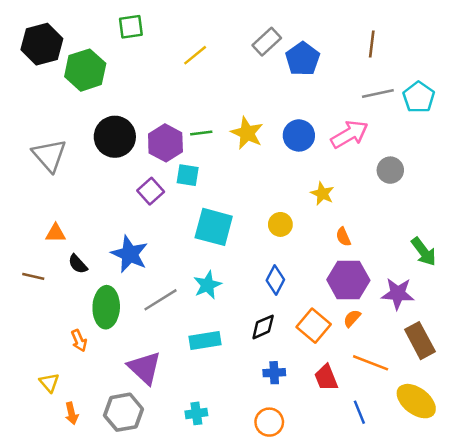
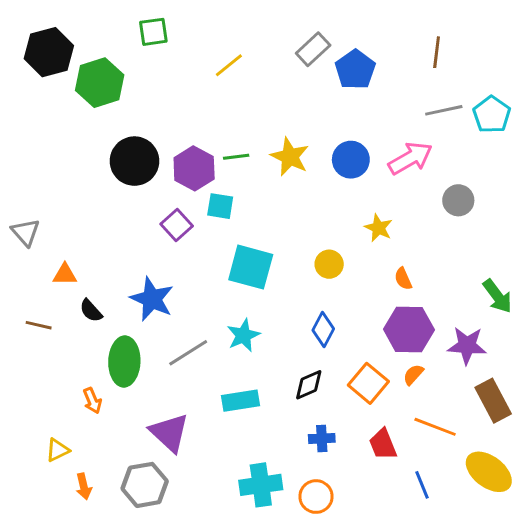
gray triangle: (49, 155) -> (26, 232), moved, size x0.7
yellow triangle: (49, 383) -> (58, 450), turned 45
cyan cross: (196, 413) -> (261, 485), moved, size x1.6

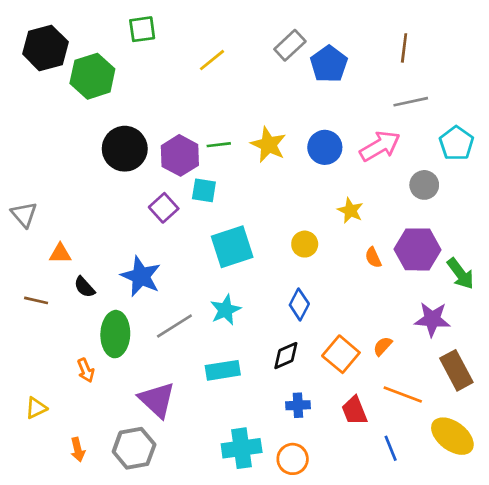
cyan pentagon: (492, 115) -> (456, 143), moved
cyan square: (251, 267) -> (232, 247), turned -33
purple hexagon: (409, 330) -> (418, 249), moved
yellow triangle: (58, 450) -> (36, 408), moved

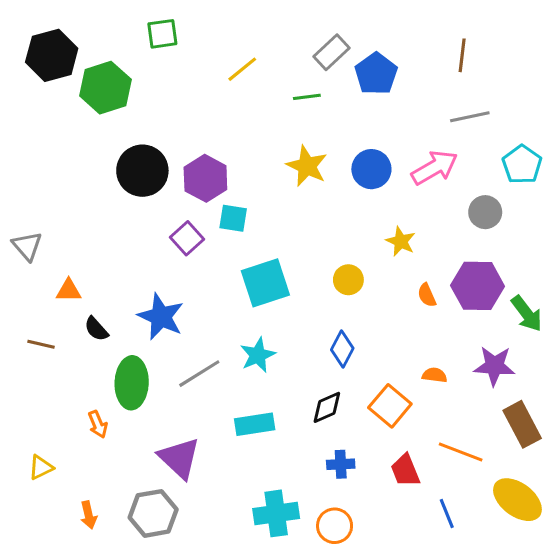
green line: (219, 145) -> (307, 97), moved
orange semicircle: (383, 346) -> (434, 375), moved, turned 55

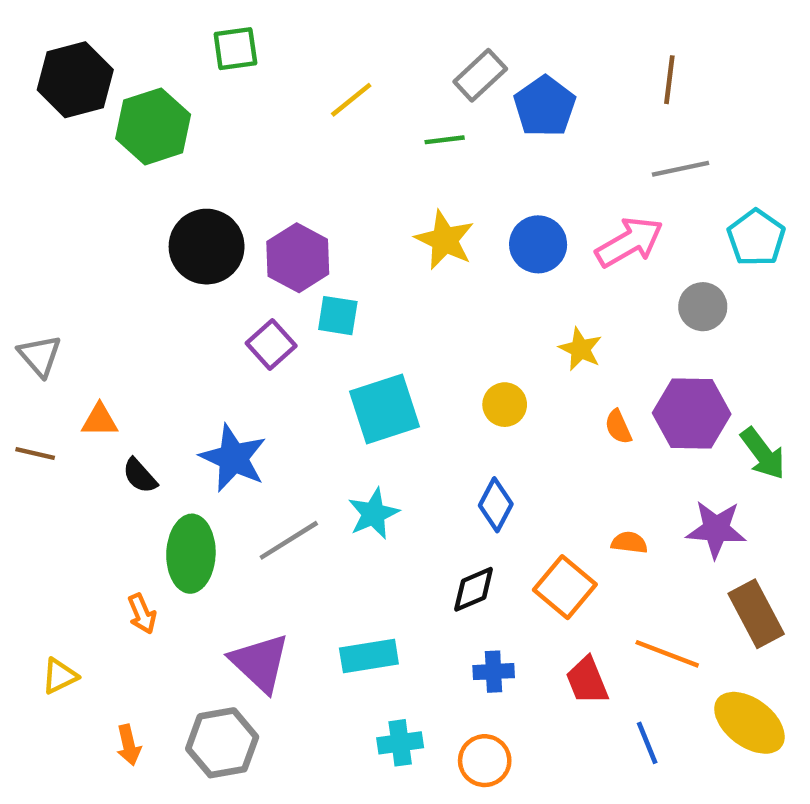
brown line: (41, 344) -> (35, 454), moved
cyan rectangle: (255, 424) -> (369, 656), moved
cyan cross: (276, 513) -> (400, 743), size x0.7

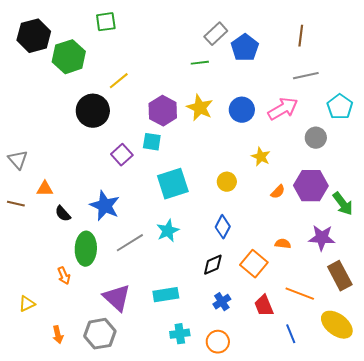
yellow line: (351, 100) -> (119, 81), moved
purple hexagon: (298, 258) -> (163, 111), moved
orange semicircle: (618, 427) -> (278, 192), turned -112
blue cross: (494, 672) -> (222, 302), turned -30

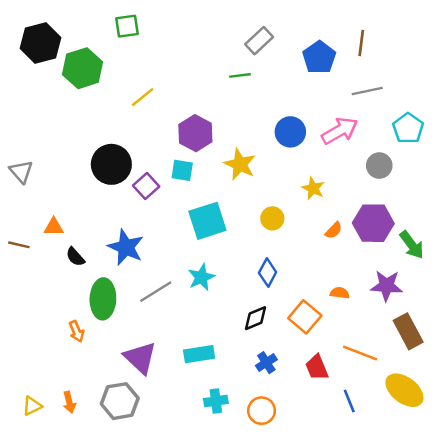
blue pentagon: (245, 48) -> (319, 57), moved
yellow star: (200, 108) -> (240, 164), moved
black circle: (93, 111) -> (111, 164), moved
gray triangle: (18, 160) -> (21, 172), moved
yellow triangle: (27, 304) -> (32, 406), moved

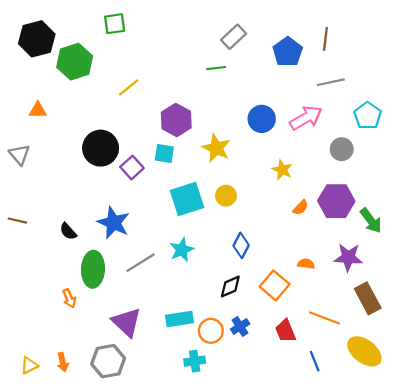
yellow circle: (272, 218) -> (226, 196), moved
orange triangle: (54, 227) -> (38, 110), moved
orange circle: (262, 411) -> (211, 331), moved

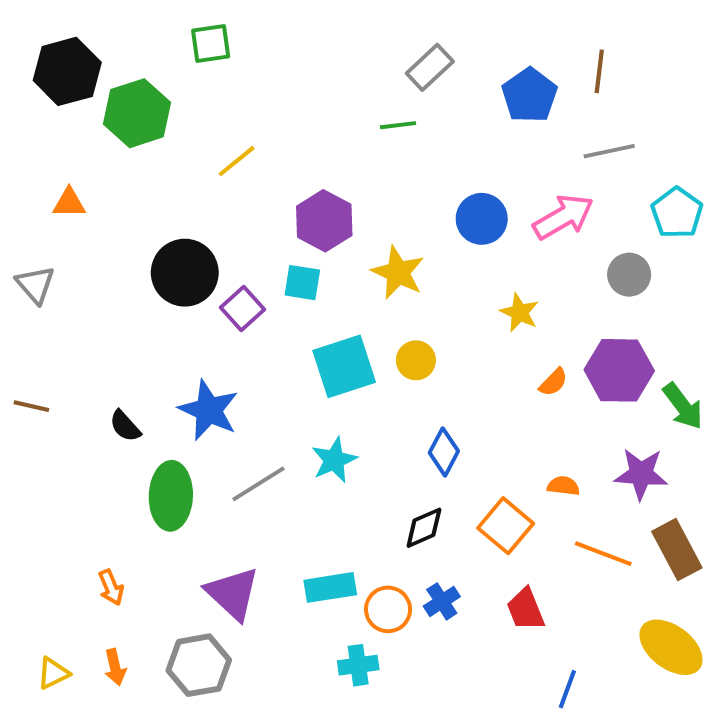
orange arrow: (69, 298) -> (111, 587), moved
orange line: (324, 318) -> (603, 554), moved
blue line: (315, 361) -> (567, 689), moved, turned 42

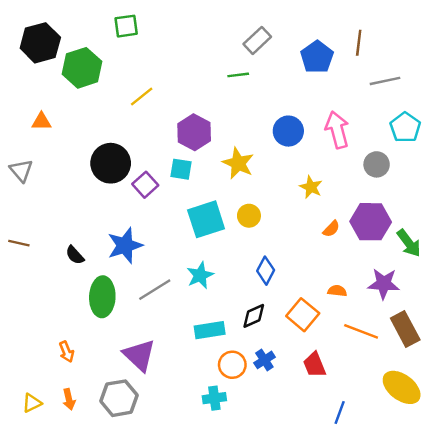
gray line: (609, 151) -> (385, 81), moved
pink arrow: (563, 217) -> (337, 130), turned -75
blue star: (209, 410) -> (125, 246), turned 30
cyan rectangle: (330, 587) -> (210, 330), moved

